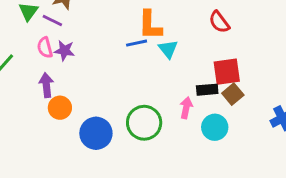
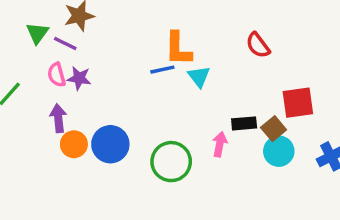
red square: (227, 72) -> (298, 103), moved
cyan circle: (215, 127) -> (279, 151), moved
blue circle: (96, 133) -> (110, 144), moved

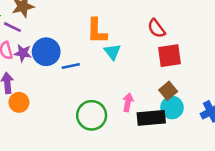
blue line: (162, 70) -> (71, 66), moved
red square: (298, 103) -> (169, 56), moved
black rectangle: (244, 123) -> (151, 118), moved, size x1.5
blue circle: (110, 144) -> (46, 52), moved

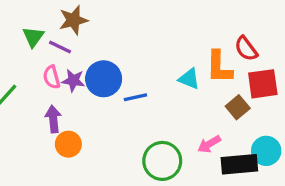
orange L-shape: (97, 31) -> (219, 67), moved
cyan triangle: (112, 52) -> (189, 79), turned -30
brown square: (168, 91) -> (238, 107), moved
pink arrow: (128, 102) -> (209, 144), turned -132

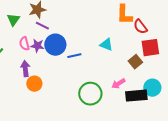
purple line: (60, 47) -> (42, 26), moved
orange L-shape: (219, 67) -> (124, 15), moved

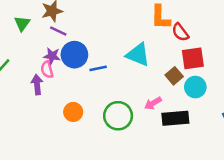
pink semicircle: (24, 44) -> (47, 70), moved
cyan triangle: (106, 45) -> (138, 55), size x1.5
orange circle: (34, 84) -> (73, 112), moved
cyan circle: (152, 88) -> (195, 87), moved

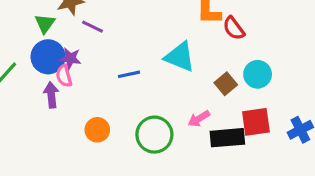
green triangle: (22, 23) -> (45, 23), moved
purple line: (58, 31) -> (93, 27), moved
blue circle: (74, 55) -> (48, 57), moved
red square: (193, 58) -> (256, 122), moved
cyan circle: (195, 87) -> (258, 74), moved

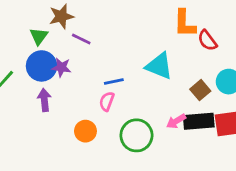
pink semicircle: (64, 76) -> (107, 101), moved, turned 36
black rectangle: (227, 138) -> (199, 121), moved

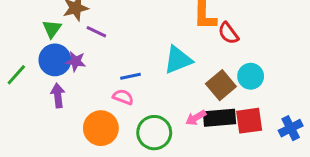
cyan triangle: (159, 66) -> (178, 60), turned -44
brown square: (200, 90) -> (221, 85), size x1.4
pink semicircle: (107, 101) -> (123, 97), turned 90
orange circle: (85, 131) -> (101, 128), size x1.5

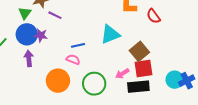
red semicircle: (228, 33) -> (153, 16), moved
cyan circle: (251, 76) -> (175, 80), moved
black rectangle: (219, 118) -> (138, 87), moved
red square: (249, 121) -> (143, 69), moved

